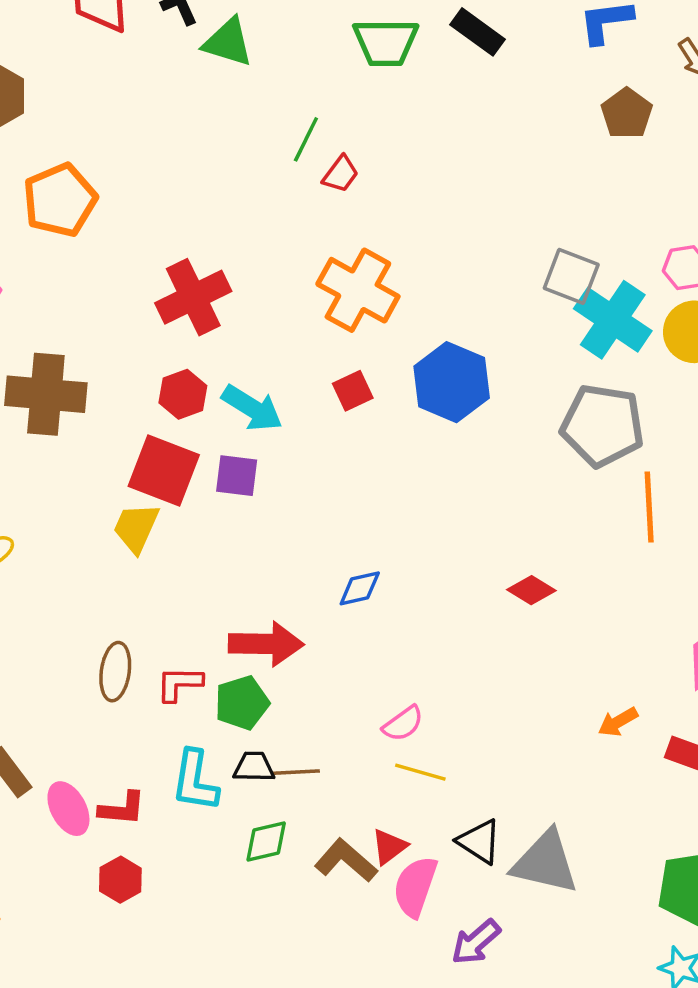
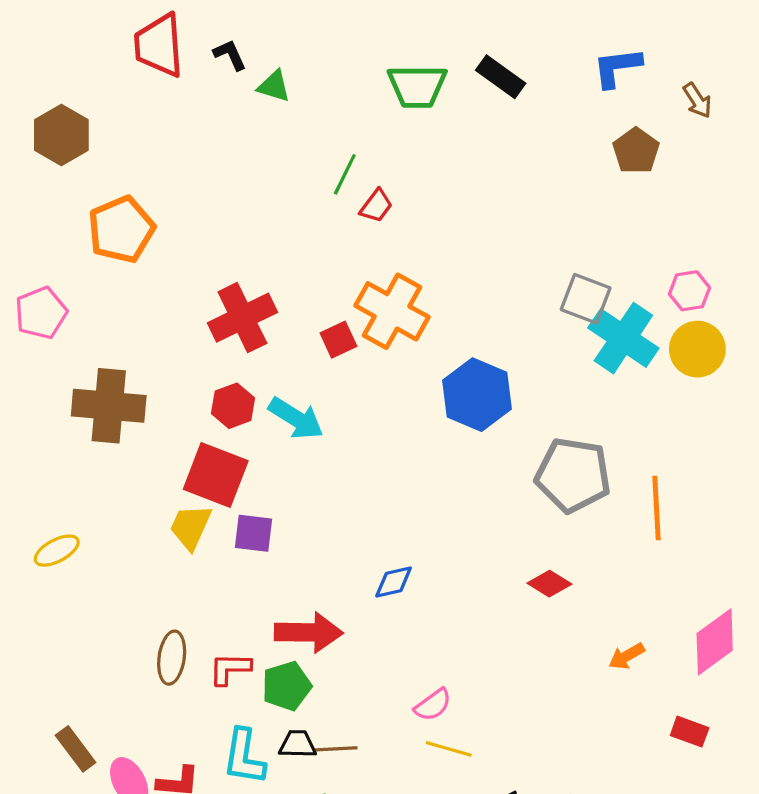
green triangle: (228, 42) -> (274, 86), size x0.7
red square: (353, 391) -> (338, 340), moved
gray pentagon: (602, 425) -> (573, 475), moved
purple square: (237, 476) -> (253, 533), moved
orange arrow: (618, 722) -> (627, 656), moved

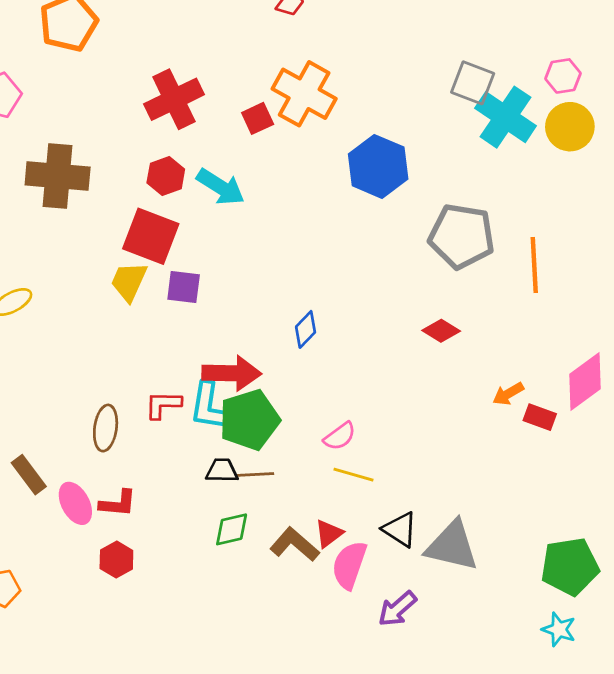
blue diamond: (394, 582) -> (306, 329), turned -33
brown ellipse: (172, 658) -> (106, 428), moved
green pentagon: (287, 686) -> (249, 420), moved, size x1.4
red rectangle: (690, 732) -> (540, 417), moved
cyan L-shape: (244, 757) -> (208, 406), moved

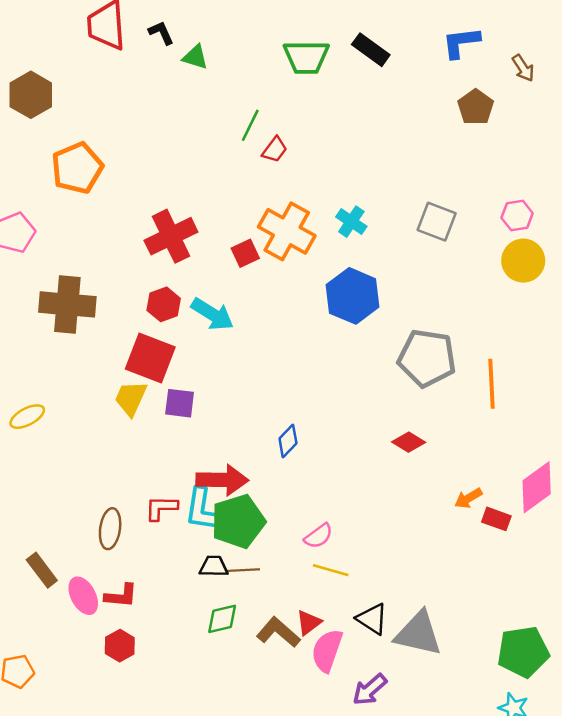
cyan cross: (505, 117) -> (351, 222), moved, size x0.6

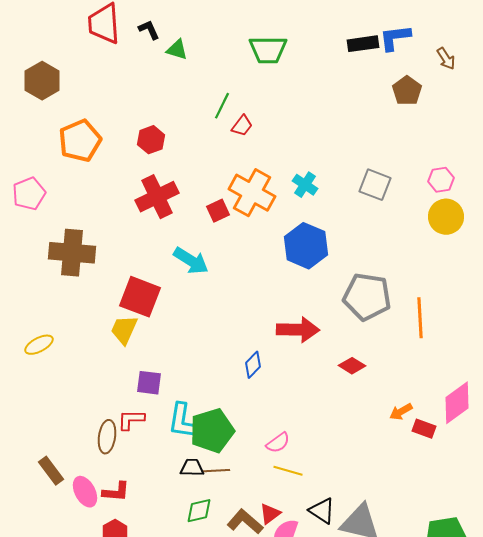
black rectangle: (371, 50) -> (363, 44), moved, turned -44
red hexagon: (164, 304) -> (151, 140), moved
purple square: (180, 403) -> (149, 383), moved
red arrow: (222, 480) -> (298, 330), moved
red L-shape: (161, 508) -> (131, 420), moved

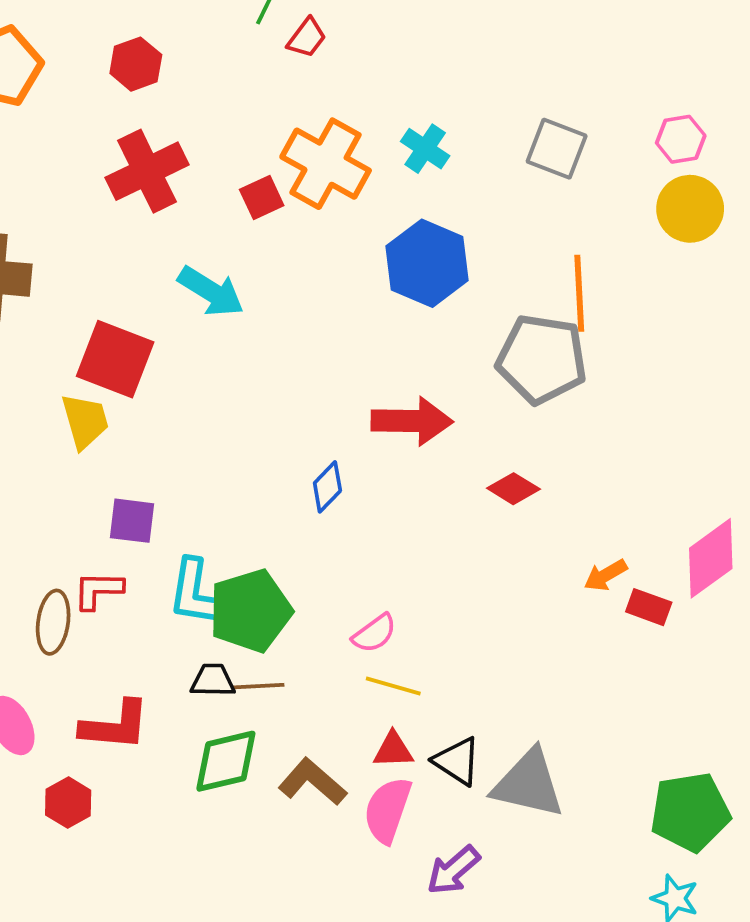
orange line: (420, 318) -> (579, 293), moved
yellow trapezoid: (124, 330) -> (85, 421), turned 140
red L-shape: (116, 492) -> (115, 725), moved, size x1.4
green diamond: (199, 511) -> (226, 761), size x1.4
red triangle: (270, 514) -> (393, 750), moved, turned 35

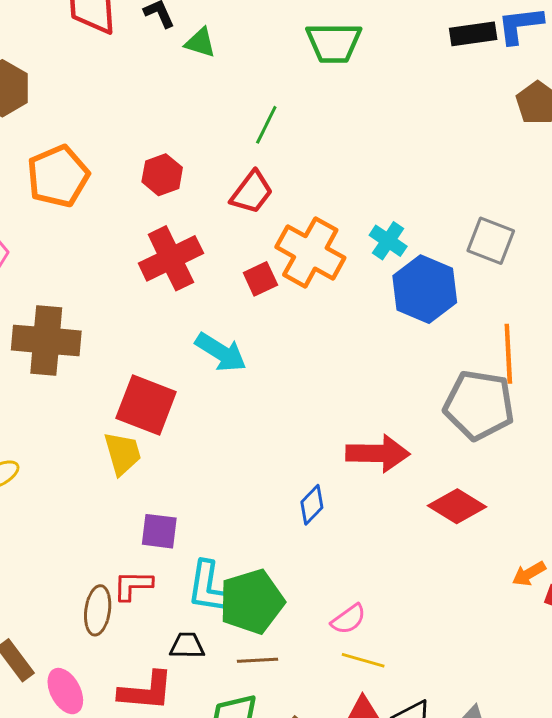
red trapezoid: (307, 38) -> (252, 192), moved, size x1.4
blue hexagon: (427, 263) -> (425, 289), moved
red diamond: (513, 489) -> (457, 506), size x1.4
black trapezoid: (213, 680) -> (187, 646), moved

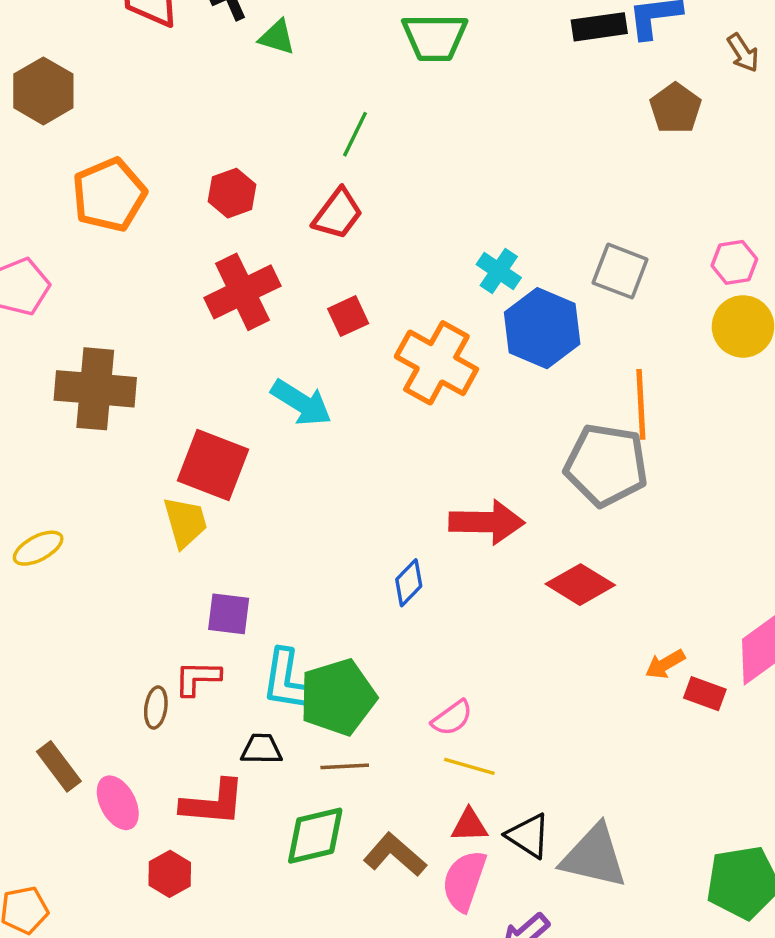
orange cross: (310, 252) -> (436, 363), moved
brown ellipse: (98, 610) -> (156, 707), size x0.7

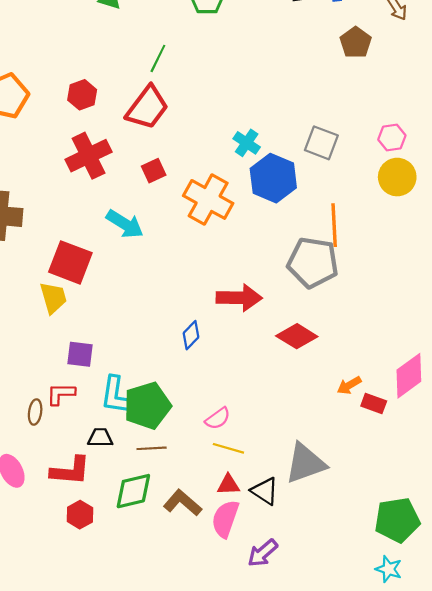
red trapezoid: (338, 214) -> (147, 108), size x1.4
gray triangle: (594, 856) -> (305, 463), moved, turned -33
red hexagon: (170, 874) -> (80, 515), moved

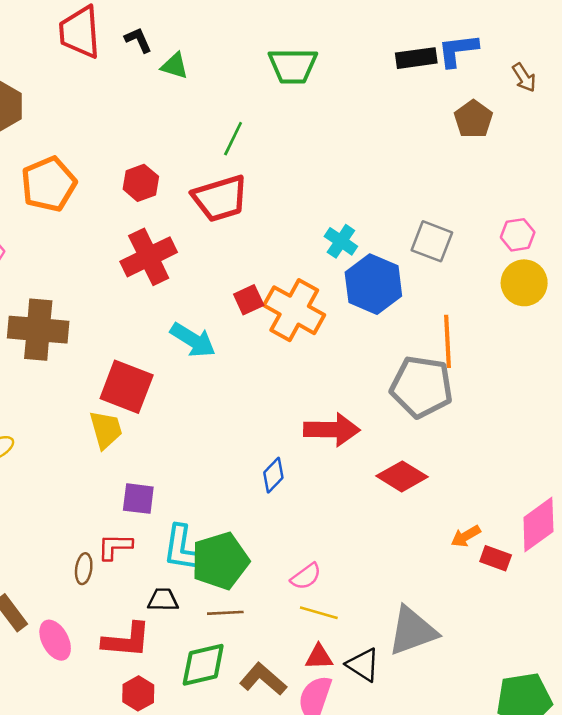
red trapezoid: (147, 108) -> (220, 198), turned 36
red square: (154, 171) -> (249, 300), moved

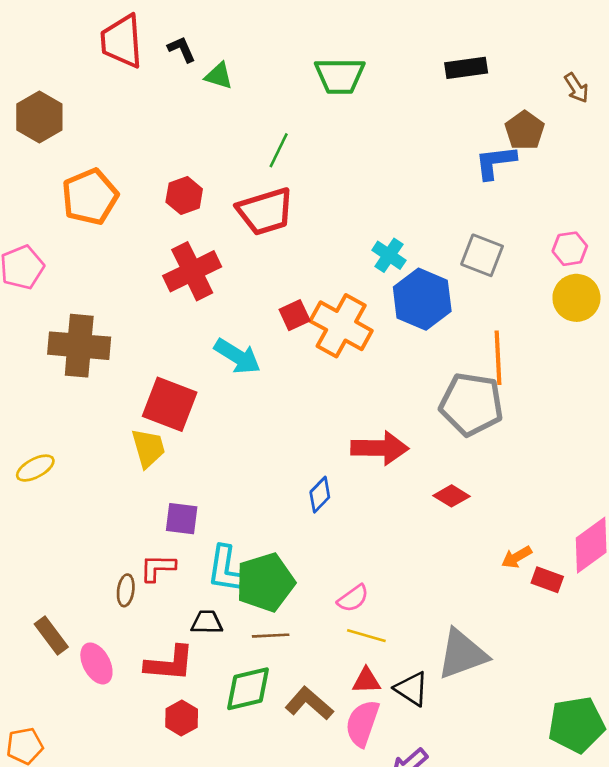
blue L-shape: (458, 50) -> (495, 162), moved
red diamond: (402, 476) -> (451, 496), size x0.7

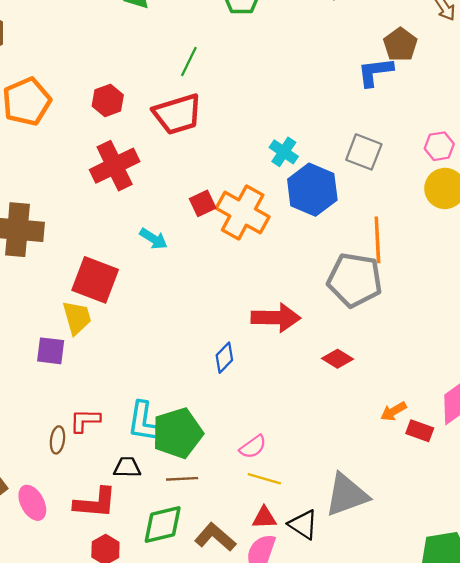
cyan arrow: (237, 356) -> (153, 239), size x0.7
purple square: (182, 519) -> (51, 351), moved

